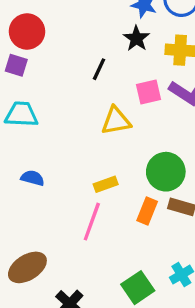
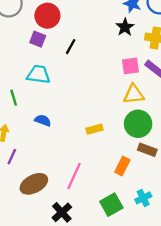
black line: (99, 69) -> (71, 47), moved
yellow triangle: (116, 121) -> (134, 94), moved
orange rectangle: (147, 211) -> (122, 166), moved
pink line: (92, 222) -> (74, 176), moved

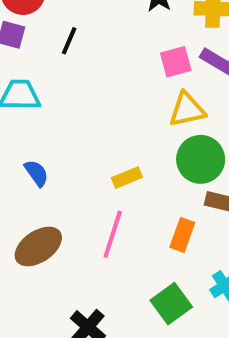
blue semicircle: (43, 120) -> (36, 173), turned 42
pink line: (74, 176) -> (113, 234), moved
brown ellipse: (34, 184) -> (38, 247), moved

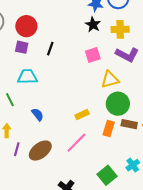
pink square: (176, 62) -> (93, 55), moved
pink line: (113, 234) -> (76, 143), turned 30
orange rectangle: (182, 235) -> (109, 128), moved

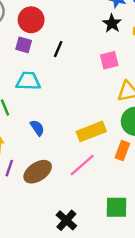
yellow rectangle: (82, 114) -> (91, 131), size x1.6
green square: (107, 175) -> (116, 207), turned 36

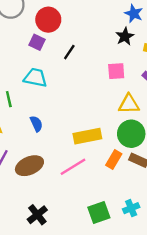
green square: (116, 207) -> (99, 213), turned -30
black cross: (66, 220) -> (37, 215), moved

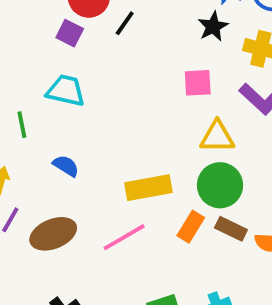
black line: (69, 52) -> (125, 23), moved
blue semicircle: (36, 124) -> (66, 166), turned -35

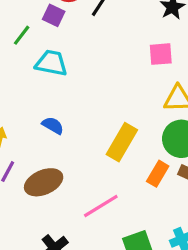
green line: (22, 125) -> (22, 35), moved, turned 50
yellow rectangle: (148, 188) -> (122, 142), turned -48
pink line: (124, 237) -> (101, 206), moved

